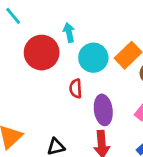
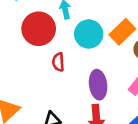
red semicircle: (76, 89) -> (58, 62), moved

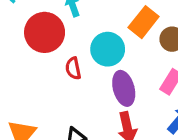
cyan circle: (89, 34) -> (108, 49), moved

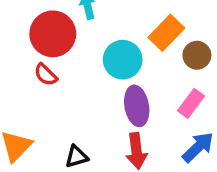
red semicircle: (73, 68) -> (46, 75), moved, turned -40

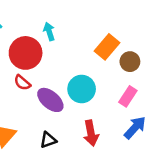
cyan circle: (123, 60) -> (82, 89), moved
purple ellipse: (137, 106) -> (50, 100), moved, turned -36

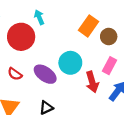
red semicircle: (22, 83) -> (15, 74), moved
red arrow: (91, 133) -> (92, 82), moved

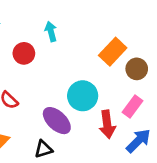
red circle: (21, 37) -> (24, 53), size x0.6
purple ellipse: (45, 74) -> (57, 121), moved

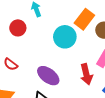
cyan circle: (83, 96) -> (65, 37), moved

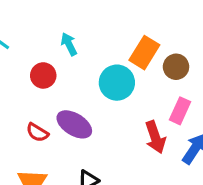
purple ellipse: (48, 76) -> (74, 124), moved

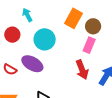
cyan circle: (117, 83) -> (45, 39), moved
pink rectangle: (180, 111) -> (89, 45), moved

